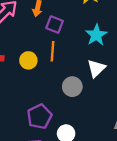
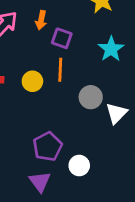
white triangle: (96, 68) -> (116, 113), moved
gray circle: (72, 87) -> (91, 97), moved

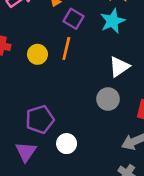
cyan star: (111, 49) -> (113, 21), moved
gray circle: (91, 97) -> (108, 99), moved
white triangle: (116, 113) -> (119, 67), moved

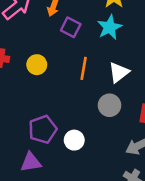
orange line: (66, 49) -> (84, 68), moved
white circle: (67, 144) -> (74, 140), moved
purple triangle: (26, 152) -> (31, 162), turned 50

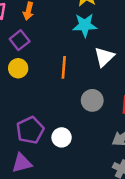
purple square: (71, 27) -> (20, 40), moved, turned 30
cyan star: (110, 27) -> (85, 25), turned 30
white triangle: (119, 72) -> (104, 57), moved

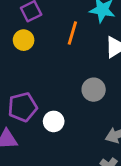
orange line: (64, 67) -> (72, 33), moved

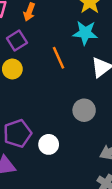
orange line: (72, 33) -> (59, 58), turned -35

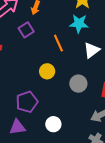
yellow circle: (12, 69) -> (47, 71), moved
white circle: (49, 144) -> (53, 124), moved

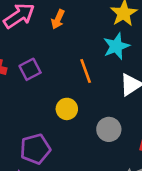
cyan star: (79, 24) -> (116, 46), turned -30
purple square: (26, 30) -> (30, 69), moved

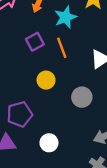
cyan star: (116, 46) -> (66, 17), moved
purple square: (30, 69) -> (35, 42), moved

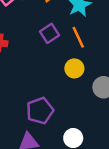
yellow circle: (46, 80) -> (74, 68), moved

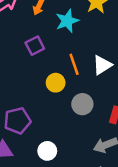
orange line: (78, 37) -> (74, 64), moved

